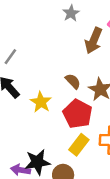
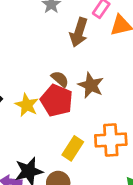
red pentagon: (78, 114) -> (57, 101), moved

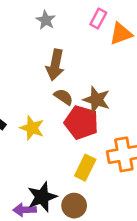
brown arrow: (79, 32) -> (55, 65), moved
red pentagon: (57, 101) -> (81, 122), moved

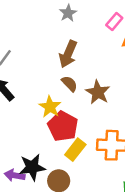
red pentagon: (81, 122) -> (63, 126), moved
yellow star: (32, 128) -> (50, 107), moved

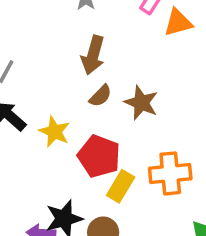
brown semicircle: (69, 84) -> (100, 96), turned 96
yellow star: (50, 107) -> (55, 132), moved

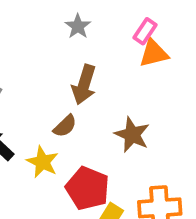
orange triangle: (178, 23) -> (154, 53), moved
brown semicircle: (100, 96) -> (65, 126), moved

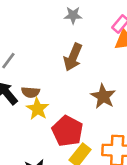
gray star: (78, 26) -> (73, 15), turned 30
brown semicircle: (65, 126) -> (31, 92), moved, turned 42

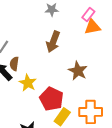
brown semicircle: (31, 92) -> (14, 64), moved, turned 96

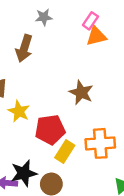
brown arrow: (53, 42) -> (24, 48), moved
red pentagon: (52, 99) -> (50, 130), turned -30

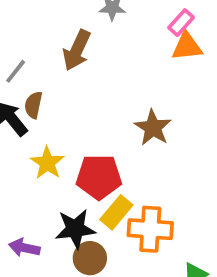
yellow star: (19, 111) -> (47, 163), moved
orange cross: (100, 143) -> (150, 229), moved
black star: (24, 173) -> (75, 229), moved

